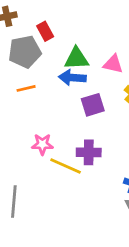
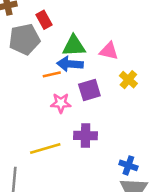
orange line: (26, 88) -> (52, 74), moved
pink star: (42, 144) -> (61, 103), moved
yellow line: (66, 166) -> (45, 149), moved, turned -40

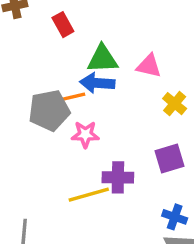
gray pentagon: (24, 39) -> (49, 110), moved
purple square: (89, 90) -> (169, 159), moved
yellow line: (45, 149) -> (89, 195), moved

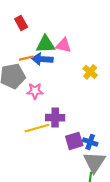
pink triangle: (149, 66) -> (64, 45), moved
orange line: (73, 97) -> (26, 58), moved
purple square: (169, 159) -> (74, 141), moved

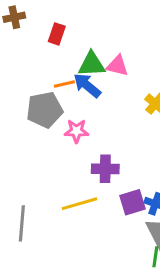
red rectangle: (21, 23) -> (57, 34), turned 48
blue arrow: (42, 59) -> (87, 85), turned 36
yellow line: (37, 128) -> (79, 204), moved

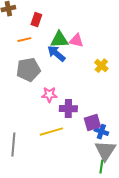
orange line: (64, 84) -> (24, 40), moved
pink star: (76, 131) -> (49, 95), moved
purple square: (133, 202) -> (92, 123), moved

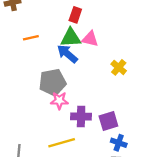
red rectangle: (36, 20) -> (75, 15), moved
gray pentagon: (28, 70) -> (52, 82), moved
purple square: (92, 123) -> (108, 121), moved

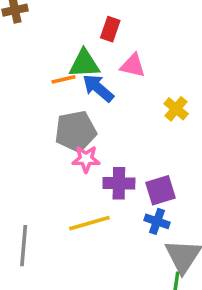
orange line: (31, 38) -> (63, 79), moved
green triangle: (71, 38) -> (84, 64), moved
blue cross: (119, 143) -> (157, 221), moved

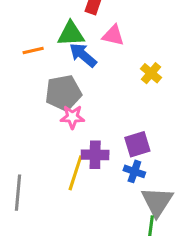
orange line: (63, 79) -> (33, 50), moved
purple cross: (119, 183) -> (95, 155), moved
yellow line: (89, 223) -> (75, 173), turned -56

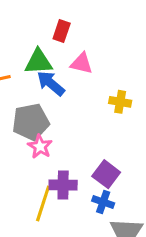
yellow cross: (151, 73) -> (120, 102), turned -30
pink star: (72, 117) -> (40, 147), turned 30
purple square: (137, 144) -> (106, 174), turned -36

